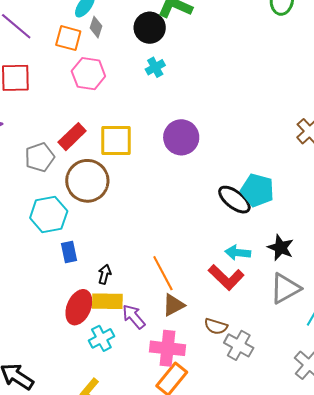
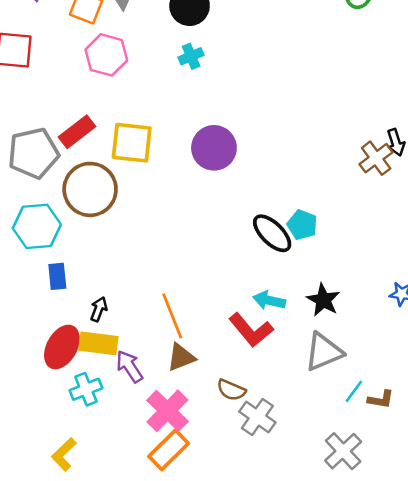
gray pentagon: (40, 157) -> (33, 153), size x1.4
cyan pentagon: (257, 190) -> (302, 225), size x0.7
pink cross: (167, 348) -> (167, 411), turned 32

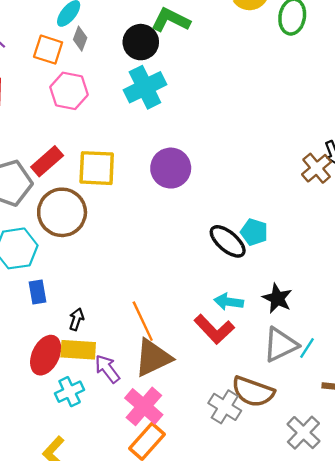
cyan cross: (191, 56) -> (145, 87), size x1.8
brown triangle: (181, 357) -> (153, 358), size x1.5
brown semicircle: (231, 390) -> (253, 392), moved, size x1.6
cyan line: (354, 391) -> (307, 348), moved

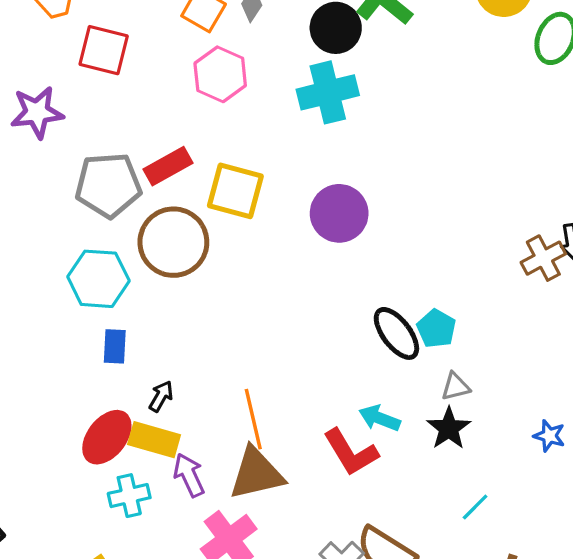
gray triangle: (281, 345) -> (455, 387), moved, size x0.6

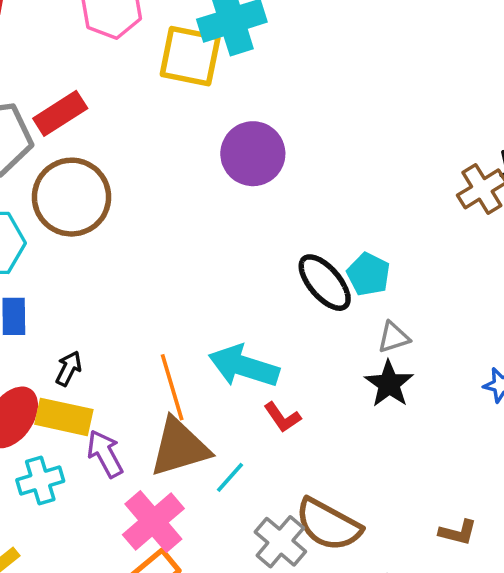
yellow square: (235, 191) -> (190, 56), moved
cyan arrow: (380, 418) -> (244, 366), moved, size x1.5
red L-shape: (351, 452) -> (282, 417), size x0.6
cyan line: (475, 507) -> (230, 477), moved

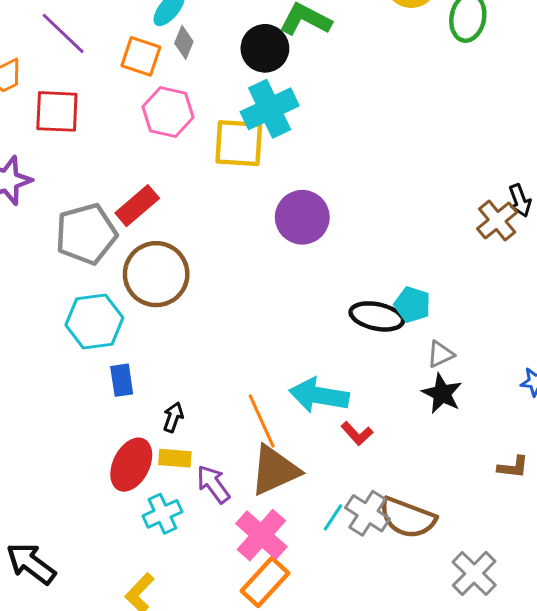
black ellipse: (325, 283) -> (377, 316), turned -30
yellow rectangle: (64, 417) -> (175, 458), size x0.7
cyan line: (230, 477) -> (333, 517), moved
brown L-shape: (458, 532) -> (513, 467), moved
gray cross: (280, 542) -> (368, 513), moved

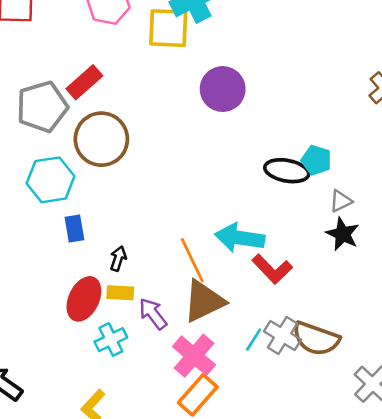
red L-shape: (357, 434) -> (272, 269), size x1.5

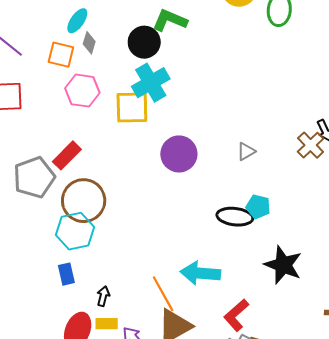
cyan hexagon: (51, 180) -> (75, 231), moved
gray triangle: (341, 201) -> (246, 151), moved
black star: (343, 234) -> (283, 265), size x1.4
red L-shape: (272, 269) -> (236, 315), moved, turned 96

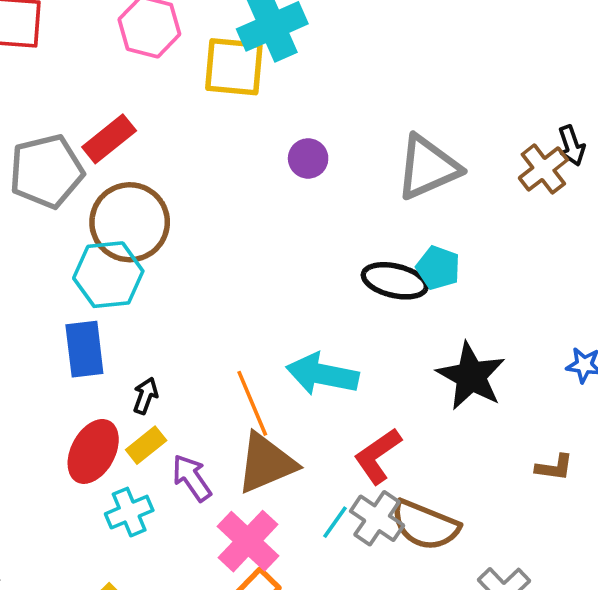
gray triangle: (246, 151) -> (428, 167), size x2.0
purple circle: (179, 154) -> (308, 158), size x0.6
blue rectangle: (66, 274) -> (84, 349), size x1.4
yellow rectangle: (107, 324) -> (146, 445), turned -45

